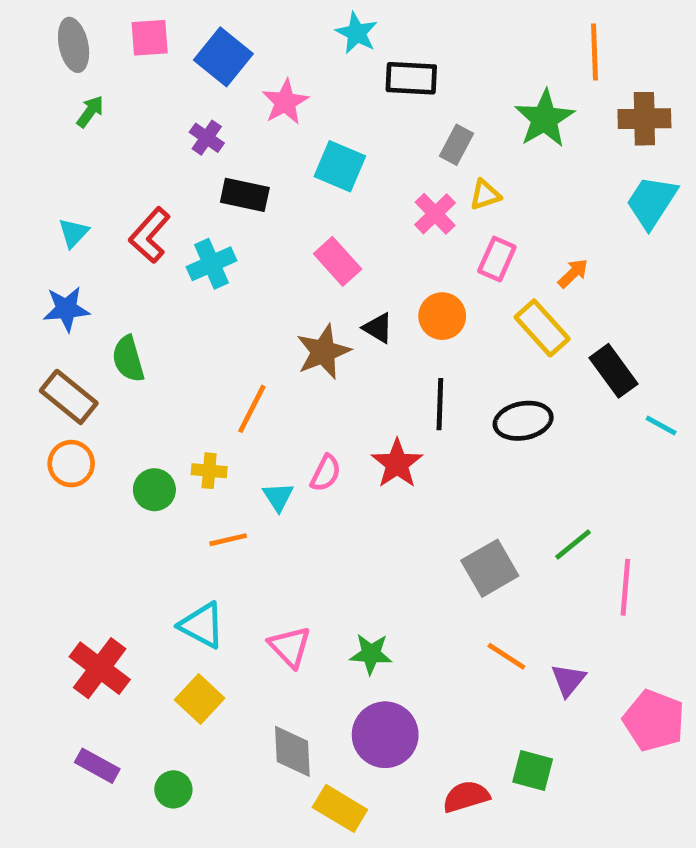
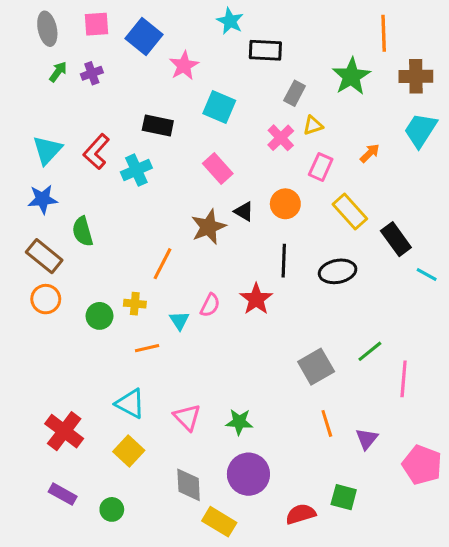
purple cross: (207, 138) -> (92, 73), moved, turned 35
cyan triangle: (74, 233) -> (47, 150), size x1.5
orange arrow: (573, 273) -> (370, 153), moved
orange line: (506, 656) -> (327, 423), turned 40

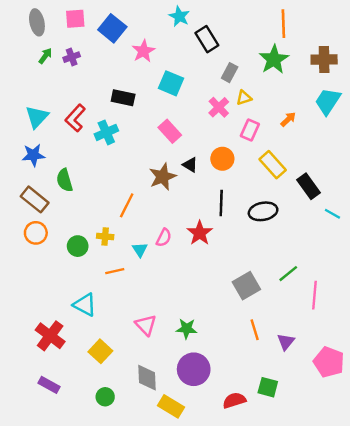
orange line: (384, 33) -> (283, 24), moved
black rectangle: (265, 50) -> (207, 39), turned 55
cyan triangle: (130, 403) -> (85, 305), moved
green circle: (112, 509) -> (105, 397), moved

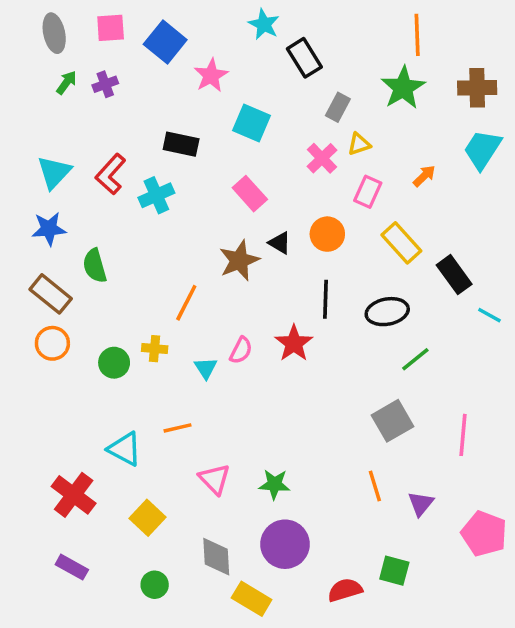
orange line: (115, 271) -> (178, 428), moved
green line: (288, 274) -> (415, 359), moved
gray square: (246, 286) -> (393, 421), moved

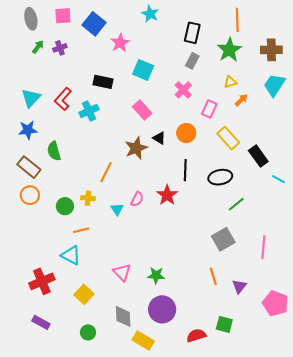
black rectangle: (304, 58) -> (192, 33), moved, turned 45
yellow triangle: (359, 144) -> (230, 82), moved
orange line: (178, 428) -> (81, 230), moved
red cross: (74, 495) -> (42, 281), turned 30

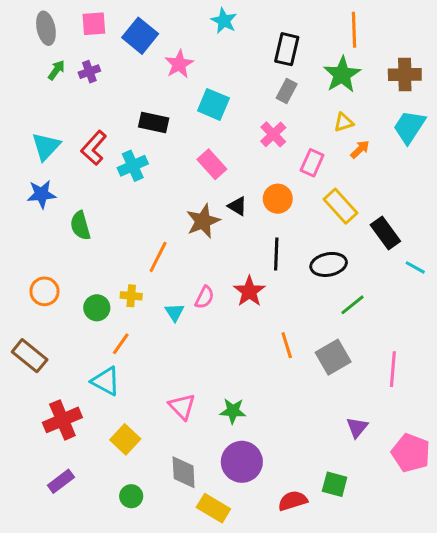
brown rectangle: (29, 167) -> (30, 356), moved
orange line: (81, 230) -> (121, 344), turned -42
orange line: (213, 276) -> (287, 345), moved
purple rectangle: (41, 322) -> (61, 481), turned -66

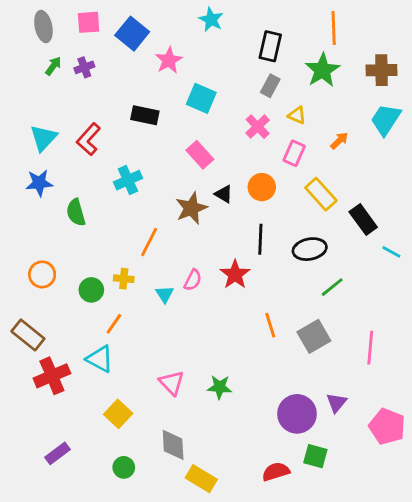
yellow triangle: (344, 122) -> (297, 115), moved, turned 42
cyan cross: (133, 166) -> (128, 180), moved
red cross: (62, 420) -> (52, 376), moved
purple circle: (242, 462) -> (297, 414), moved

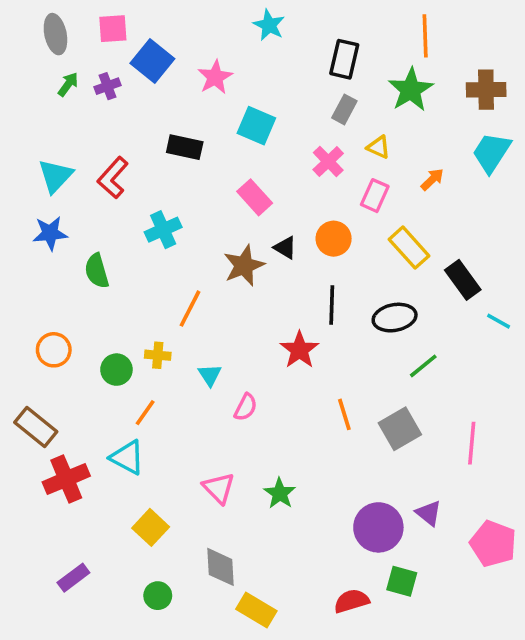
blue square: (132, 34) -> (152, 61), moved
pink semicircle: (193, 280) -> (246, 407), moved
green star: (220, 387) -> (280, 493), turned 30
purple triangle: (336, 403) -> (429, 513), turned -30

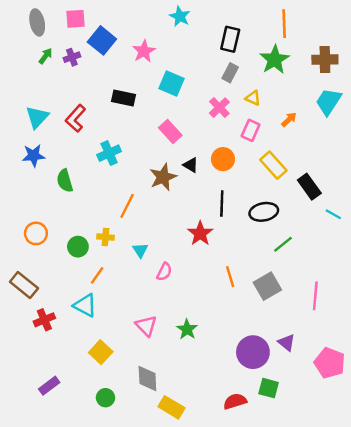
red cross: (66, 479) -> (44, 320), size x0.7

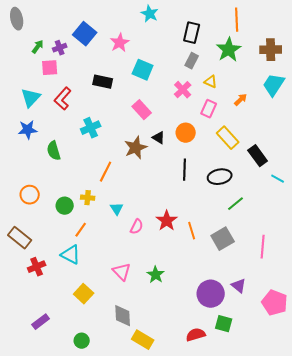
pink square: (76, 19) -> (50, 68), moved
gray ellipse: (37, 22) -> (17, 19), moved
red star: (200, 233) -> (167, 221), moved
green circle: (105, 398) -> (82, 341), moved

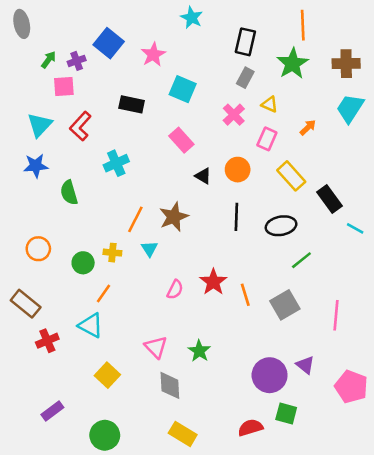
brown star: (136, 148) -> (174, 217), moved
cyan triangle: (117, 209) -> (149, 249), moved
gray diamond: (123, 316) -> (170, 385), moved
green circle: (82, 341) -> (105, 435), size x1.5

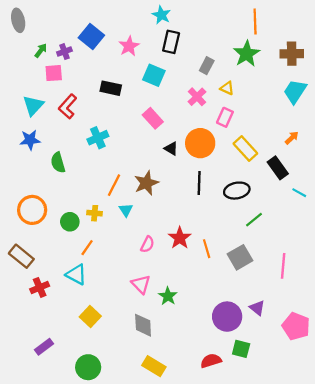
black rectangle: (245, 42) -> (171, 42), moved
orange arrow: (308, 127) -> (292, 138), moved
orange circle: (238, 170) -> (200, 143), size x1.4
orange circle: (38, 249) -> (32, 210), size x1.4
pink triangle: (156, 347) -> (141, 284), moved

